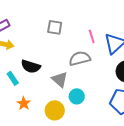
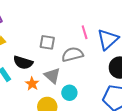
gray square: (55, 27) -> (47, 42), moved
orange star: (24, 103) -> (32, 84), moved

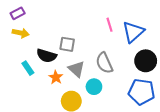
gray square: (47, 42) -> (67, 44), moved
gray semicircle: (72, 54) -> (104, 63), moved, turned -100

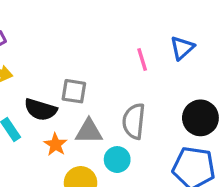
blue triangle: (133, 32) -> (182, 48), moved, size x0.7
gray semicircle: (104, 63) -> (134, 121), turned 30
gray triangle: (76, 69) -> (89, 131), turned -42

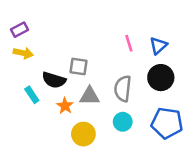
blue triangle: (182, 48) -> (158, 46), moved
black circle: (200, 118) -> (161, 78), moved
cyan circle: (117, 160) -> (123, 122), moved

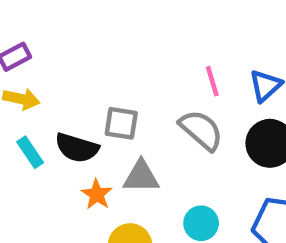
gray semicircle: (123, 89) -> (201, 130), moved, turned 125
cyan rectangle: (32, 95) -> (30, 152), moved

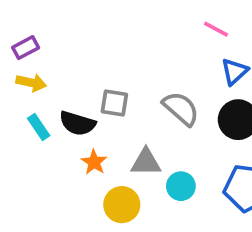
pink line: (212, 81) -> (216, 29), moved, turned -45
gray triangle: (141, 177) -> (146, 162), moved

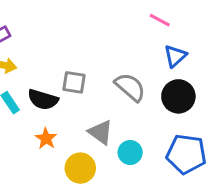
orange star: (94, 162) -> (46, 138), moved
gray triangle: (146, 162) -> (101, 132), turned 36

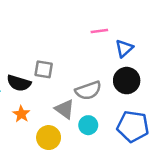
pink line: (160, 20) -> (99, 31), moved, turned -35
gray semicircle: (130, 87) -> (88, 90), moved, turned 120

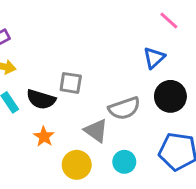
pink line: (99, 31) -> (169, 20), moved, turned 49
blue triangle: (124, 48) -> (154, 58), moved
cyan circle: (88, 125) -> (124, 162), moved

